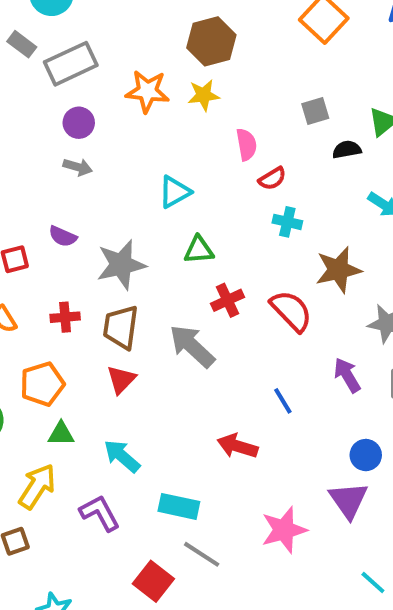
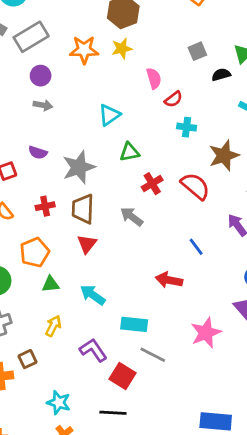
gray arrow: (192, 346) -> (132, 217), size x0.7
yellow arrow: (37, 486) -> (53, 326), moved, size x0.7
purple L-shape: (100, 513) -> (93, 350), moved

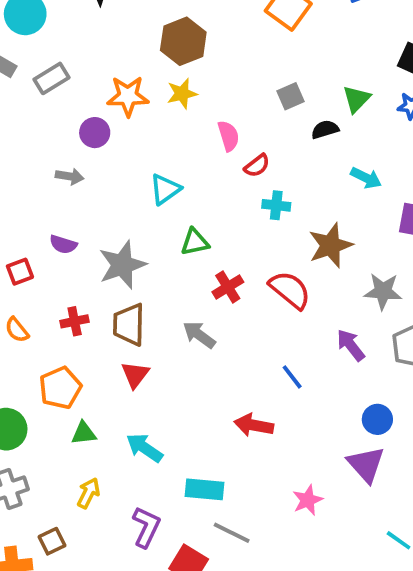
gray rectangle: (31, 37) -> (51, 78), size x0.7
purple circle: (41, 76) -> (95, 133), moved
pink star: (206, 333) -> (308, 500), size x0.7
purple L-shape: (93, 350) -> (146, 527), turned 60

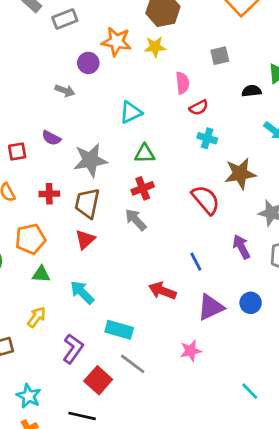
gray square: (290, 96) -> (220, 56), moved
red cross: (228, 287) -> (143, 188), moved
purple triangle: (366, 464) -> (211, 307), moved, turned 36

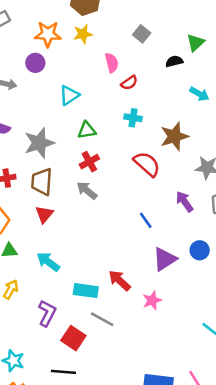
gray square: (220, 56) -> (142, 34), turned -30
purple circle: (88, 63) -> (35, 63), moved
cyan cross: (207, 138) -> (133, 118), moved
red arrow: (162, 291) -> (120, 280), moved, turned 30

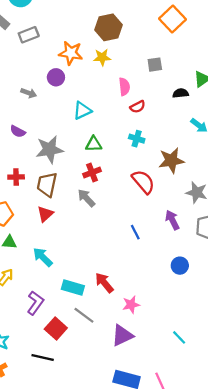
gray square: (142, 34) -> (155, 65), turned 35
purple triangle: (165, 259) -> (122, 335), moved

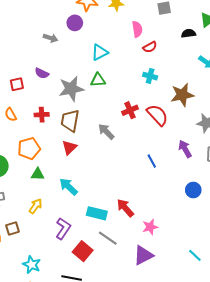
green triangle: (94, 144) -> (98, 80), moved
red cross: (92, 172) -> (130, 110), moved

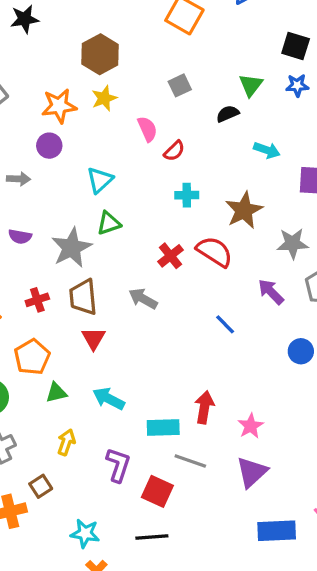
red arrow: (125, 208) -> (204, 407), turned 66

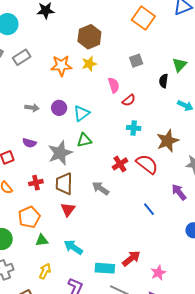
black semicircle: (228, 114) -> (164, 81), turned -64
purple circle: (49, 146) -> (59, 108), moved
red arrow: (204, 407) -> (131, 258), turned 36

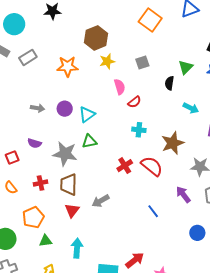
yellow star: (89, 64) -> (107, 61), moved
gray star: (60, 153) -> (65, 154), turned 30
gray arrow: (101, 188) -> (101, 201), moved, turned -66
cyan arrow: (73, 247) -> (77, 248), turned 60

